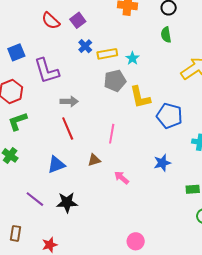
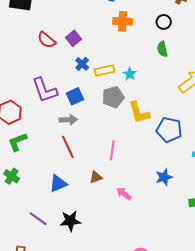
blue square: (16, 52) -> (75, 96), moved

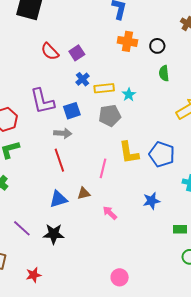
black circle: (164, 22) -> (157, 46), moved
yellow L-shape: (139, 113) -> (129, 153), moved
blue triangle: (58, 183) -> (58, 199), moved

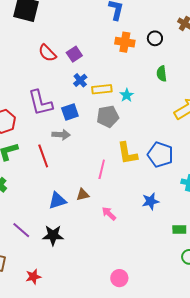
black circle: (157, 46) -> (155, 38), moved
red line: (59, 160) -> (43, 156), moved

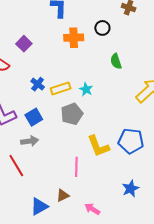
purple square: (74, 54) -> (24, 44), moved

